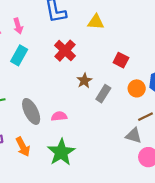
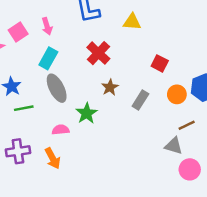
brown star: (84, 81) -> (110, 87), moved
gray ellipse: (31, 111) -> (57, 88), moved
pink semicircle: (59, 116) -> (61, 130), moved
green star: (61, 152) -> (87, 113), moved, size x0.7

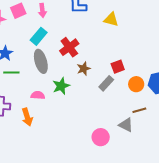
red cross: (98, 53) -> (69, 47), moved
red square: (160, 63) -> (118, 67), moved, turned 32
pink circle: (190, 169) -> (101, 137), moved

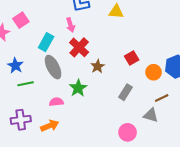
pink arrow: (42, 10) -> (70, 25), moved
gray rectangle: (106, 83) -> (125, 92), moved
orange arrow: (27, 117) -> (50, 126), turned -84

